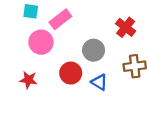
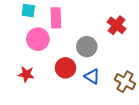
pink rectangle: (60, 19) -> (56, 18), turned -54
brown cross: (135, 66) -> (125, 82), moved, turned 36

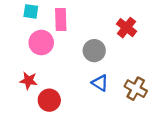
red circle: (66, 68) -> (49, 100), moved

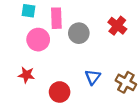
gray circle: (94, 51) -> (79, 33), moved
blue triangle: (100, 83) -> (93, 77), turned 35
red circle: (49, 100) -> (60, 92), moved

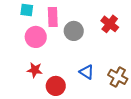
red star: (26, 75) -> (35, 70), moved
blue triangle: (93, 77) -> (87, 72), turned -35

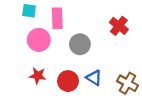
gray circle: (74, 31) -> (80, 44), moved
red circle: (56, 86) -> (68, 81), moved

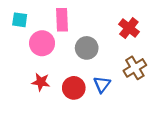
cyan square: (29, 11) -> (20, 20), moved
blue triangle: (94, 78) -> (102, 84), turned 35
brown cross: (127, 83) -> (135, 68), moved, turned 30

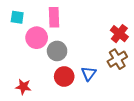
red cross: (129, 28) -> (119, 34), moved
gray circle: (87, 48) -> (57, 51), moved
red star: (41, 82) -> (23, 87), moved

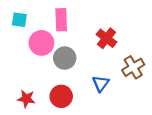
red cross: (119, 34) -> (106, 38), moved
red circle: (64, 76) -> (61, 96), moved

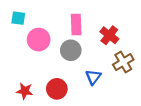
pink rectangle: (61, 20) -> (76, 25), moved
red cross: (106, 38) -> (109, 35), moved
gray circle: (65, 58) -> (71, 50), moved

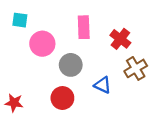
gray circle: (71, 50) -> (71, 65), moved
blue triangle: (93, 77) -> (103, 85), turned -42
red star: (25, 91) -> (14, 103), moved

